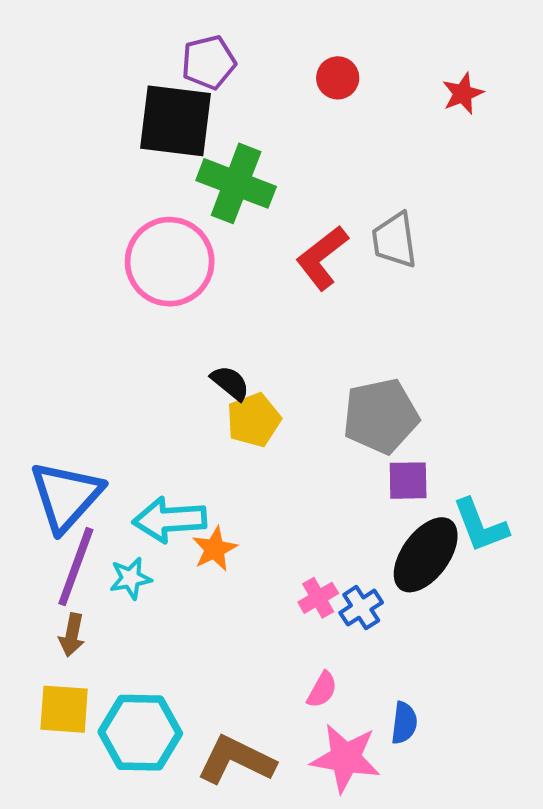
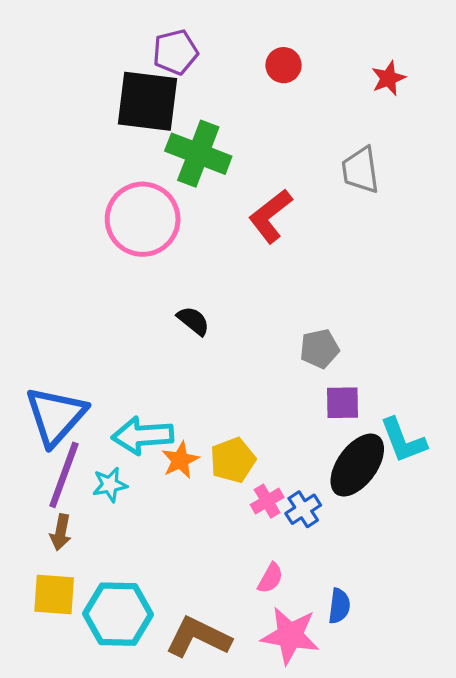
gray trapezoid: (394, 240) -> (361, 170), moved
gray pentagon: (381, 416) -> (320, 349), size x0.6
yellow pentagon: (254, 420) -> (233, 460), moved

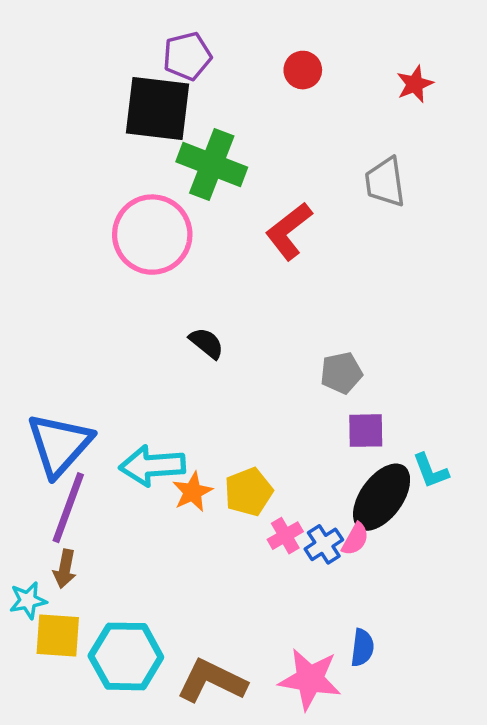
cyan L-shape: (403, 440) -> (431, 471), size x0.7
cyan star: (110, 485) -> (28, 600), moved
pink semicircle: (270, 578) -> (355, 539), moved

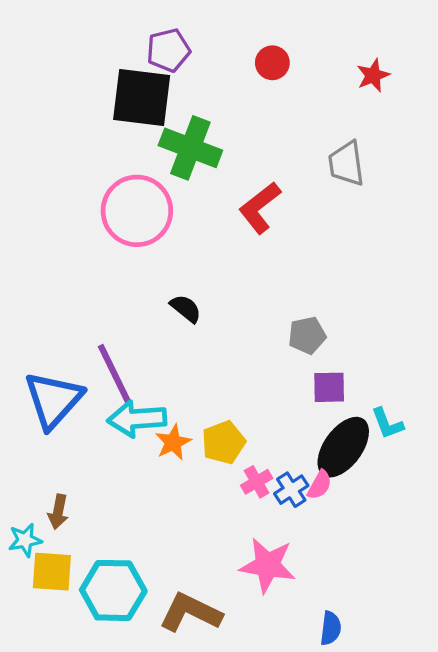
purple line: (68, 508) -> (115, 375), moved, turned -46
blue semicircle: (362, 648) -> (331, 628), moved
pink star: (310, 679) -> (268, 565), moved

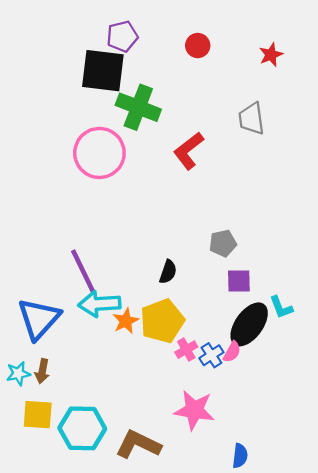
black semicircle: (186, 309) -> (168, 272), moved, turned 70
blue triangle: (53, 400) -> (39, 319), moved
yellow pentagon: (224, 442) -> (162, 321), size x1.4
cyan star: (25, 540) -> (18, 374), moved

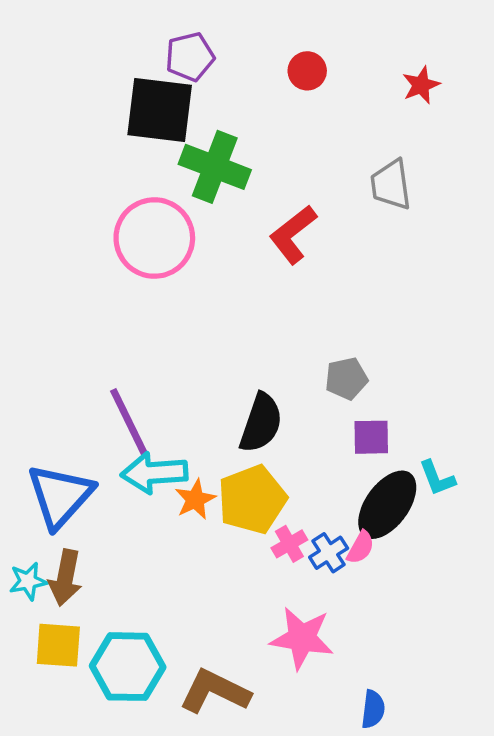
black semicircle: (168, 272) -> (261, 423), size x1.6
brown arrow: (42, 371) -> (65, 578), size x1.4

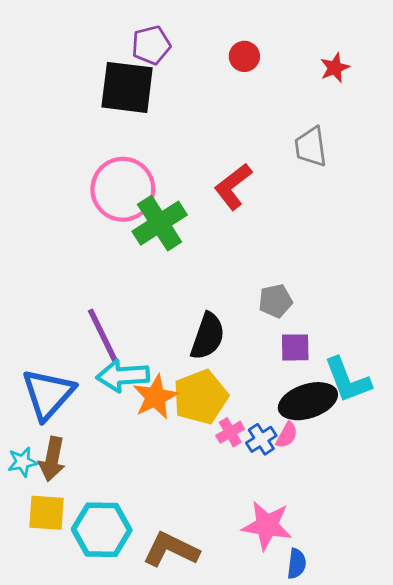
green cross: (215, 167) -> (160, 223), moved, turned 36
cyan L-shape: (437, 478) -> (348, 380), size x1.6
orange star: (195, 499) -> (155, 397), size x1.4
black ellipse: (387, 505) -> (308, 401), turned 36
pink star: (302, 638) -> (267, 526), moved

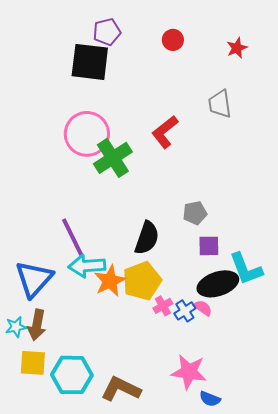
pink semicircle: (287, 435) -> (203, 308), turned -84
blue semicircle: (297, 564) -> (210, 399), turned 105

